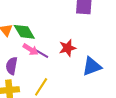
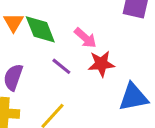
pink arrow: (31, 49) -> (85, 38), moved

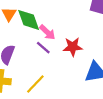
pink arrow: (85, 38) -> (47, 32), moved

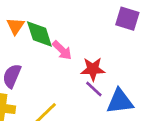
purple line: (43, 48) -> (94, 89), moved

